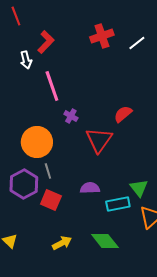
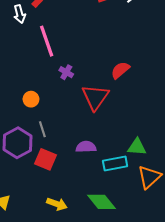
orange circle: (37, 142) -> (31, 99), size x0.5
green triangle: (139, 188) -> (137, 147), turned -48
yellow arrow: (62, 243) -> (57, 204), turned 48

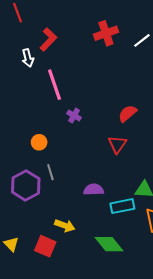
red triangle: (95, 97) -> (117, 144), moved, size x0.7
red square: (46, 159) -> (45, 246), moved
yellow arrow: (57, 204) -> (65, 226), moved

